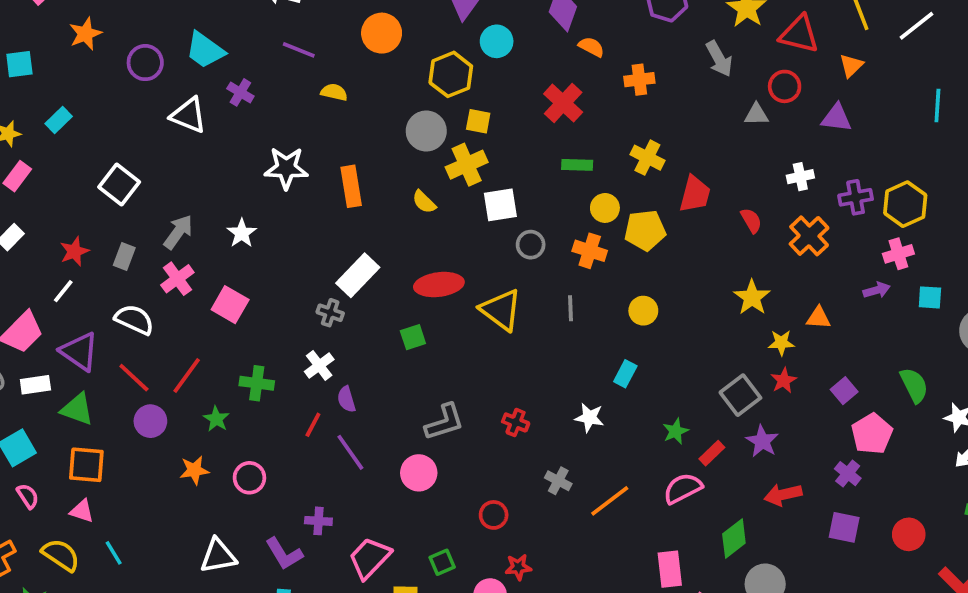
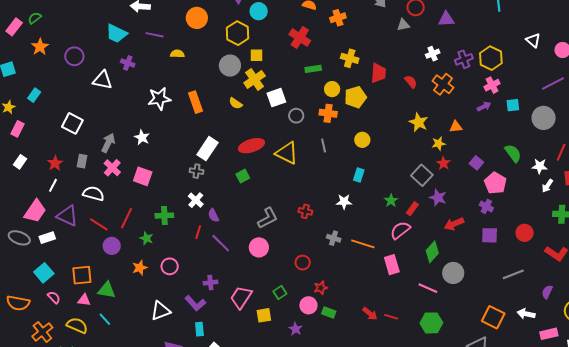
cyan trapezoid: (205, 50) -> (116, 33), moved
green triangle: (77, 409) -> (107, 290), moved
orange line: (610, 501) -> (363, 244), turned 65
pink rectangle: (670, 569) -> (392, 265), moved

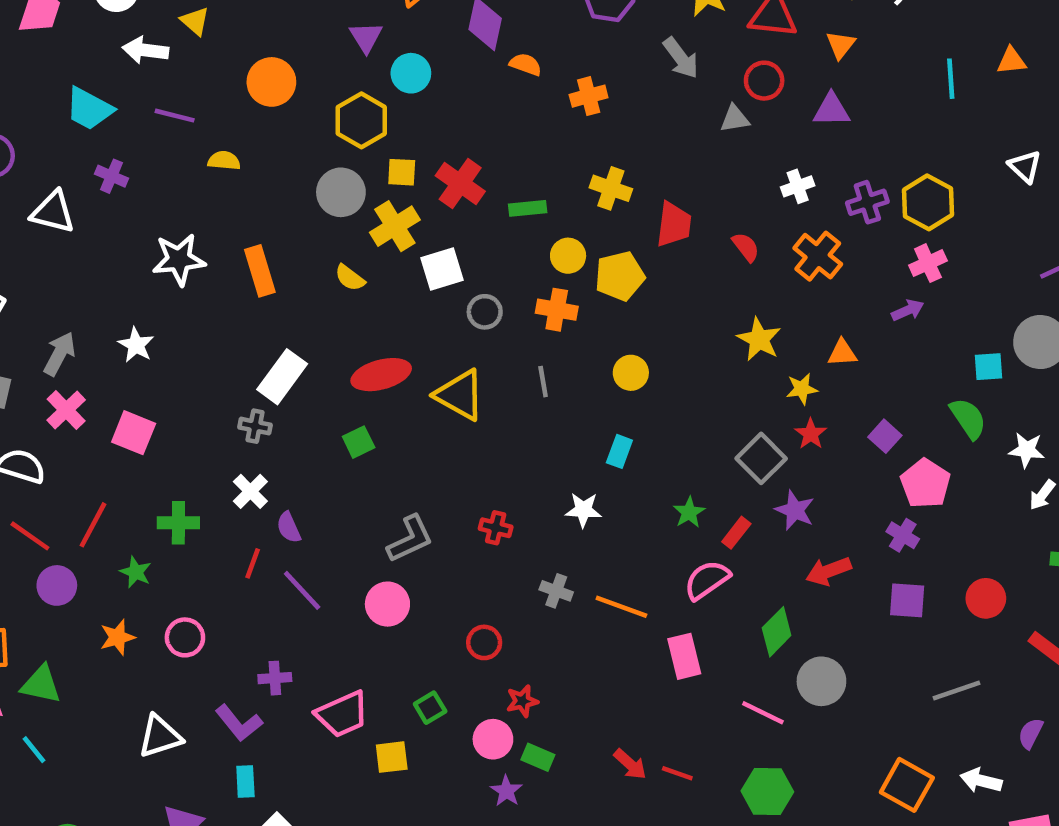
red cross: (300, 37) -> (460, 184), moved
cyan square: (513, 105) -> (989, 367), moved
pink trapezoid: (241, 297) -> (342, 714), turned -150
purple star: (295, 329) -> (506, 791), moved

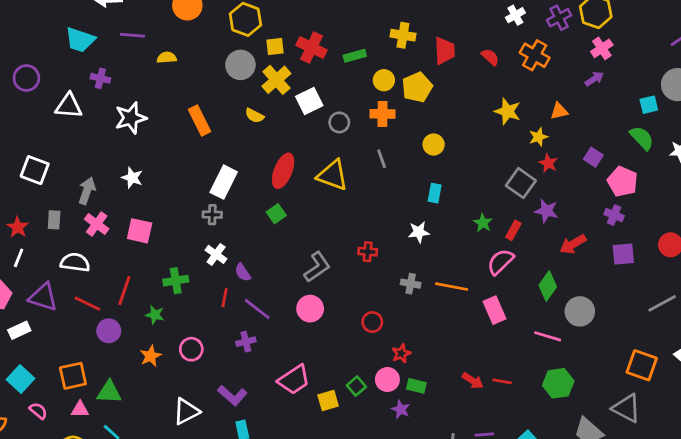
white star: (179, 260) -> (131, 118), moved
red ellipse: (381, 375) -> (283, 171), turned -44
purple cross: (275, 678) -> (246, 342), moved
green square: (430, 708) -> (356, 386), moved

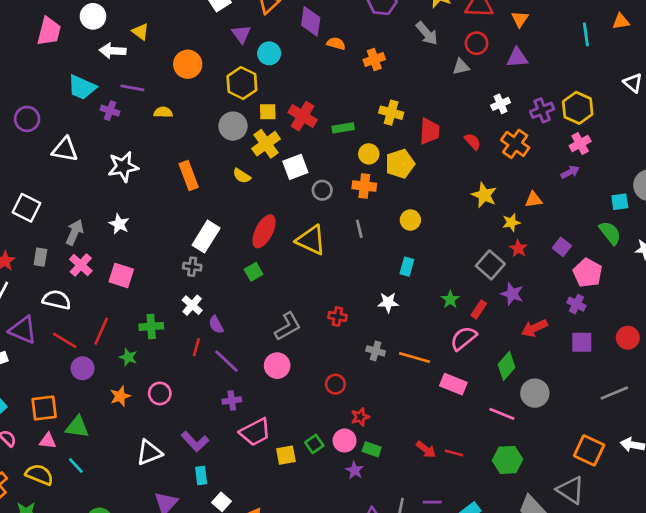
purple cross: (100, 78) -> (110, 111), moved
pink rectangle: (494, 310) -> (453, 384), turned -50
purple cross: (246, 342) -> (232, 401), moved

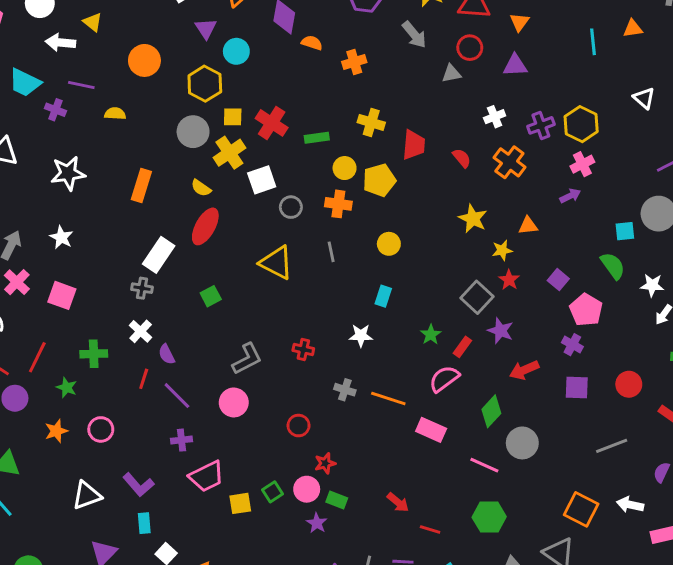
orange rectangle: (189, 175) -> (141, 186), turned 36
red ellipse: (264, 231) -> (205, 226), moved
red line: (454, 453) -> (430, 530), moved

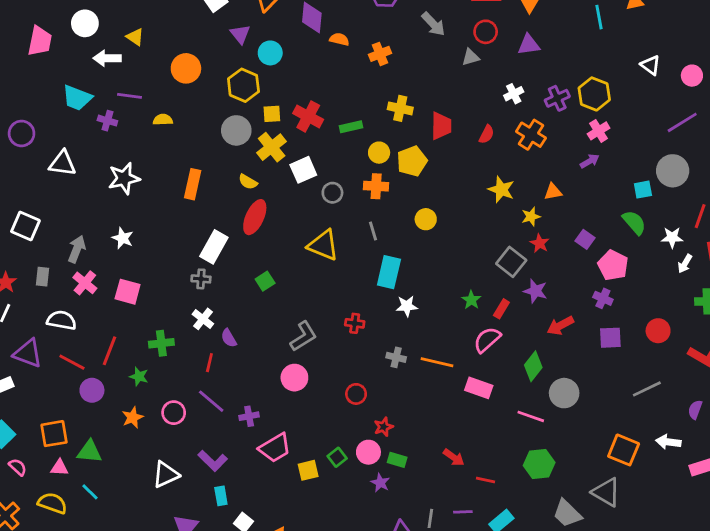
red semicircle: (462, 158) -> (487, 134), turned 72
cyan rectangle: (383, 296) -> (389, 272), moved, size x1.6
purple line: (177, 396) -> (211, 401), moved

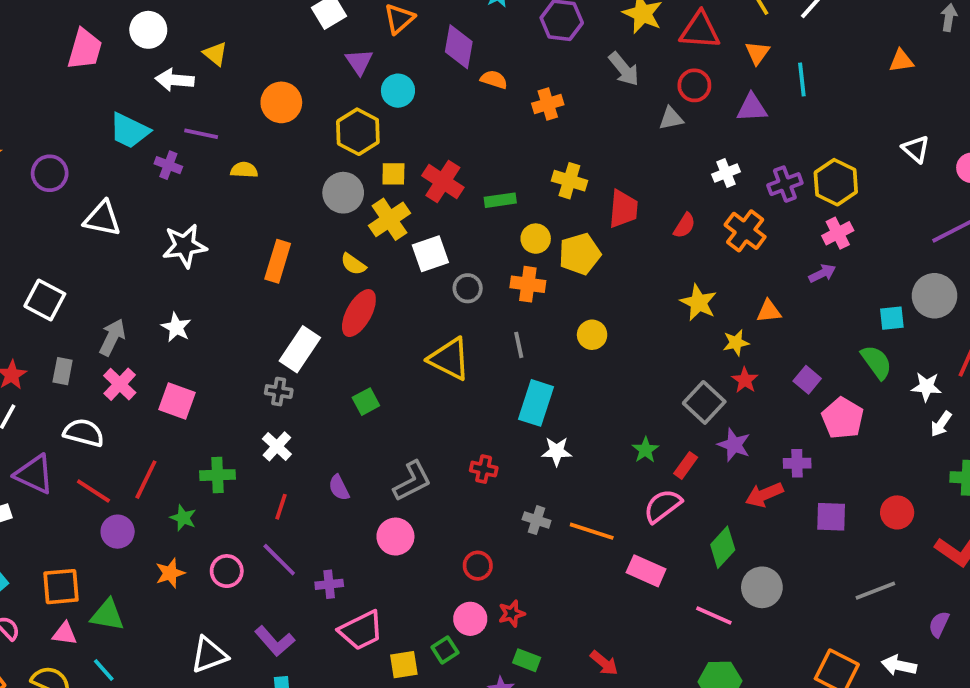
cyan line: (599, 17) -> (802, 80), moved
purple cross: (603, 298) -> (797, 463), moved, turned -30
purple semicircle: (229, 338) -> (339, 488), moved
pink circle: (368, 452) -> (470, 619), moved

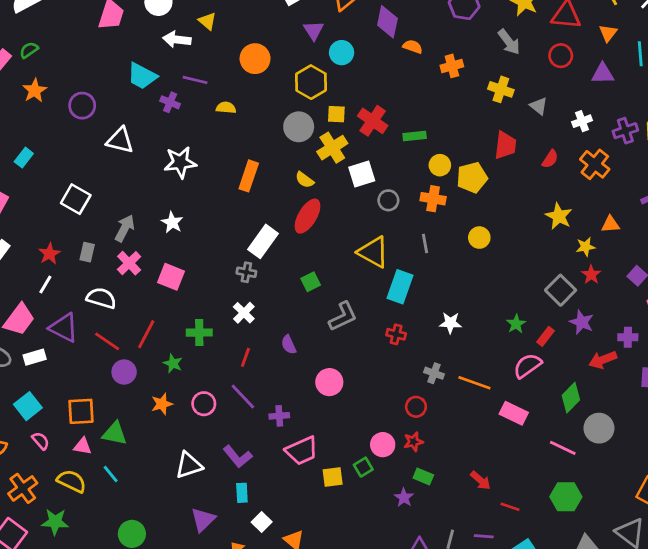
gray triangle: (671, 118) -> (539, 106), moved, turned 48
yellow cross: (569, 181) -> (501, 89), moved
cyan rectangle: (536, 403) -> (400, 287), moved
gray L-shape: (412, 481) -> (343, 316), moved
red circle: (478, 566) -> (416, 407), moved

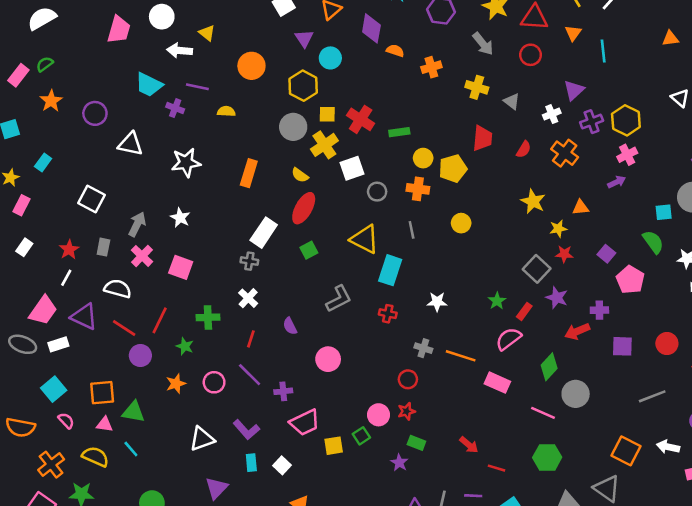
purple triangle: (603, 74) -> (574, 90), moved, turned -40
red star: (591, 275) -> (564, 254), turned -30
green square: (311, 282) -> (309, 250), moved
white square: (262, 522) -> (282, 465), moved

